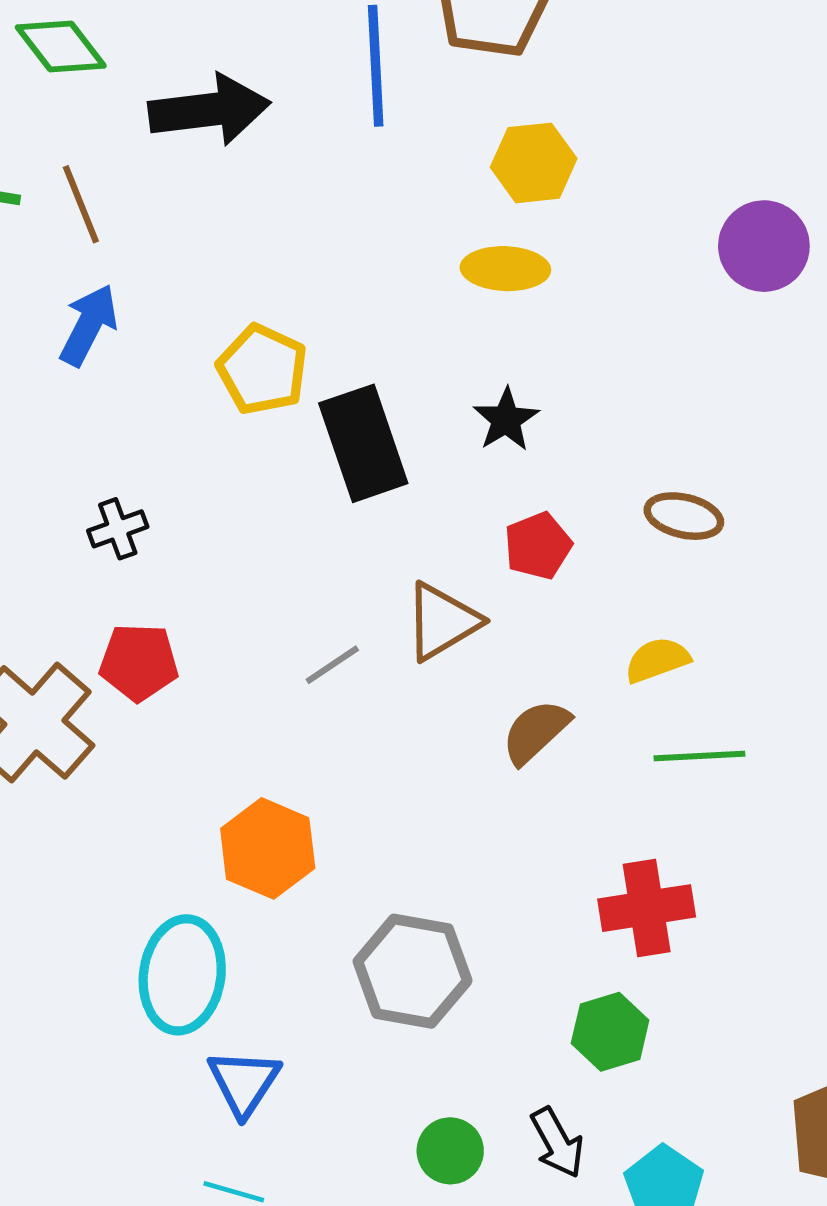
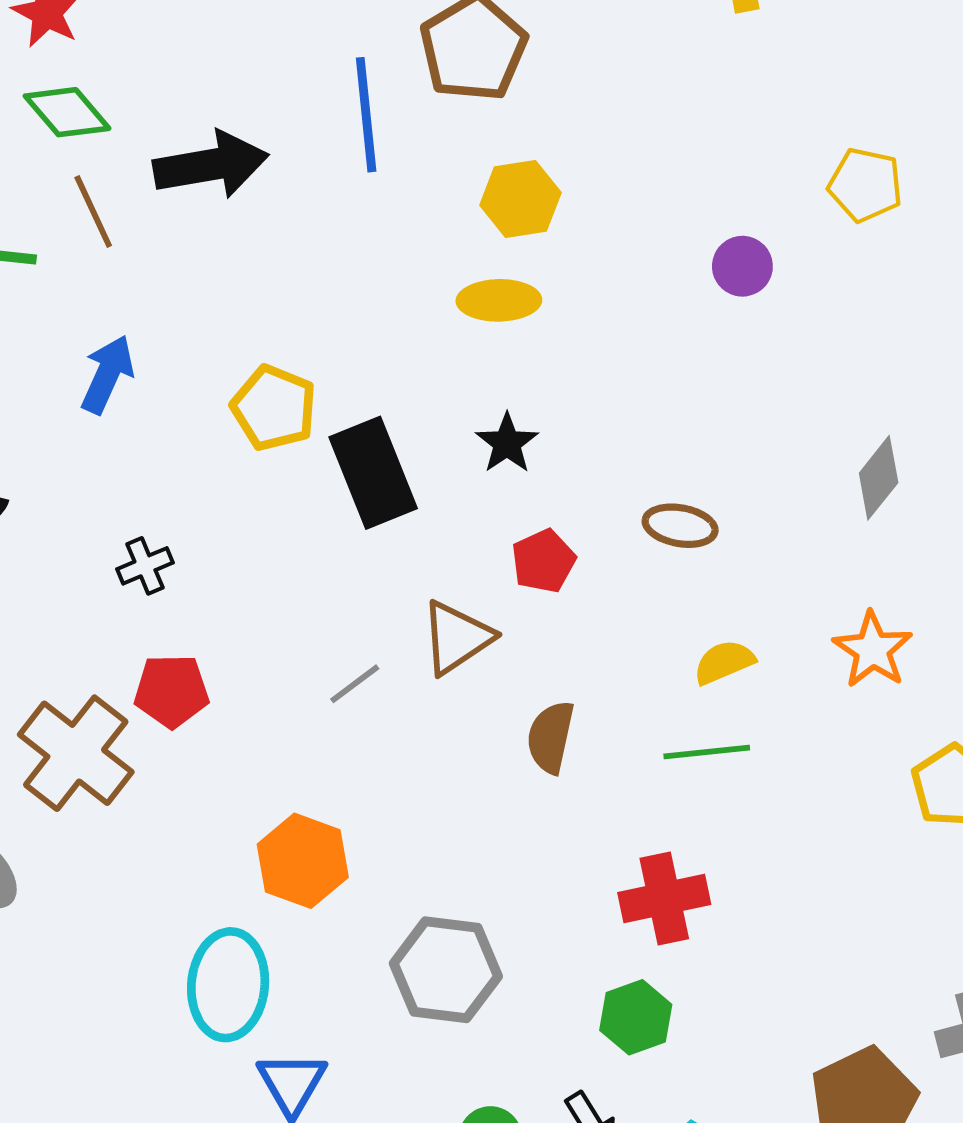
brown line: (81, 204) -> (93, 211), moved
purple circle: (764, 246) -> (742, 266), size x0.7
yellow semicircle: (657, 660) -> (724, 662), moved
brown semicircle: (536, 732) -> (551, 737), turned -32

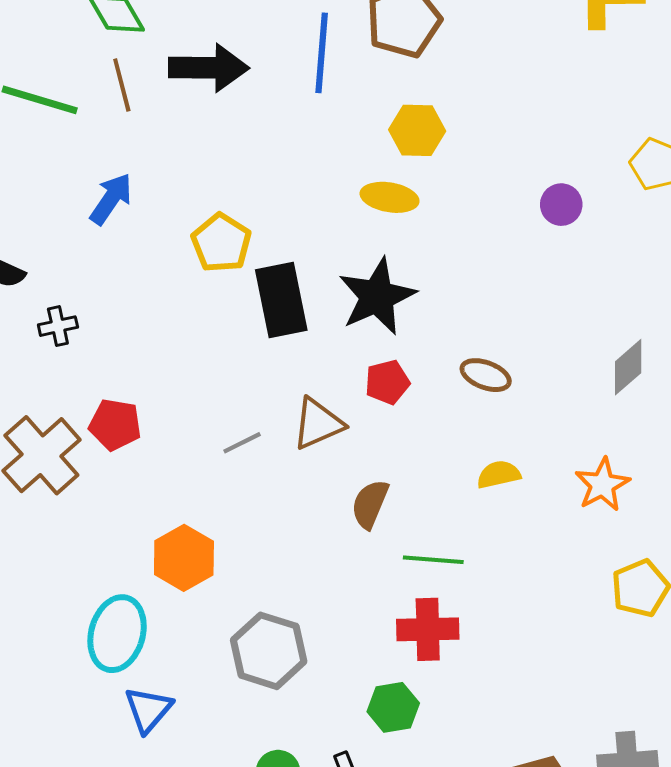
black star: (507, 443) -> (377, 297), size x1.8
black cross: (145, 566) -> (58, 326), moved
green line: (707, 752) -> (433, 560), moved

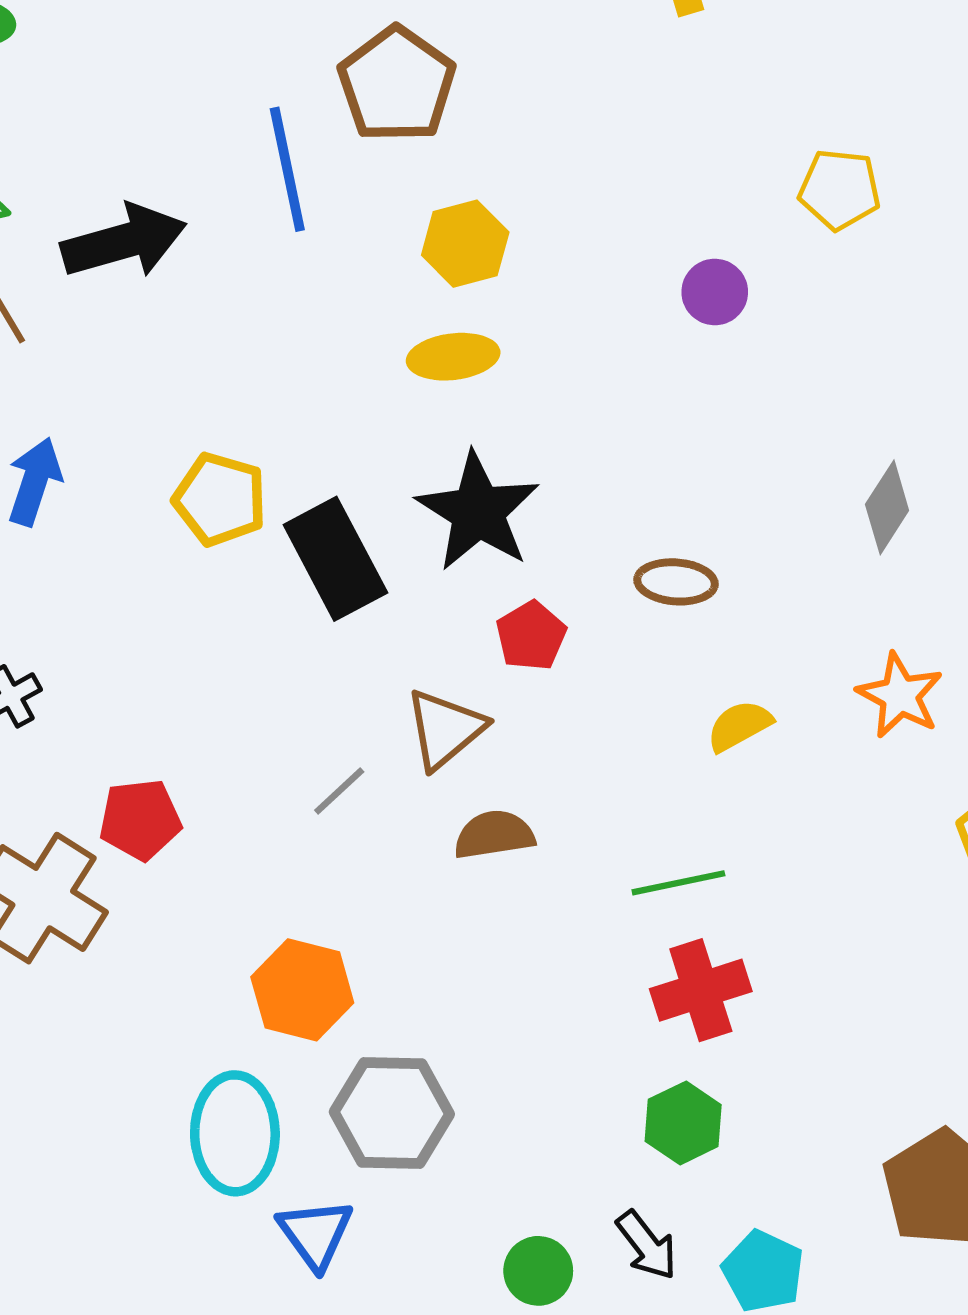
brown semicircle: (370, 504) -> (494, 835), moved, turned 75
gray hexagon: (269, 651) -> (392, 1113), moved

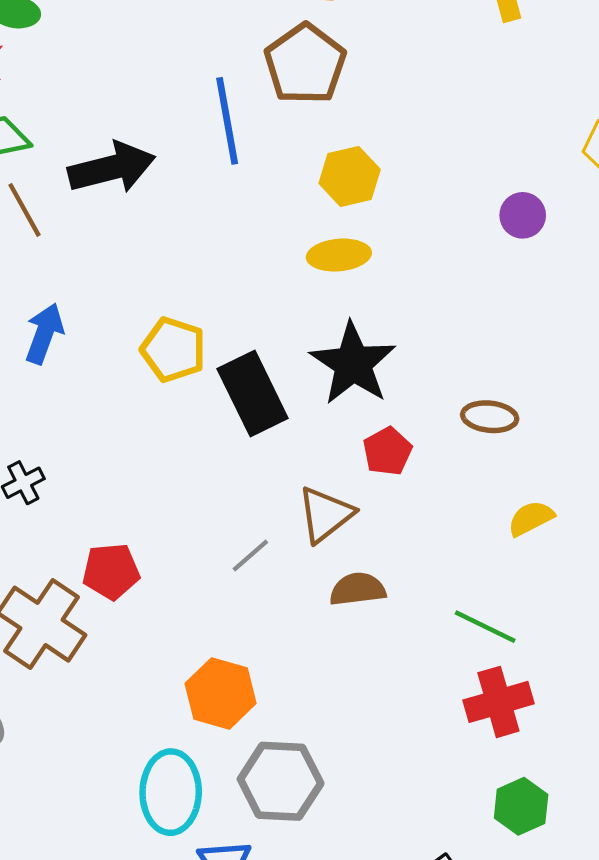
green line: (678, 883) -> (485, 627), turned 36
green hexagon: (683, 1123) -> (521, 806), moved

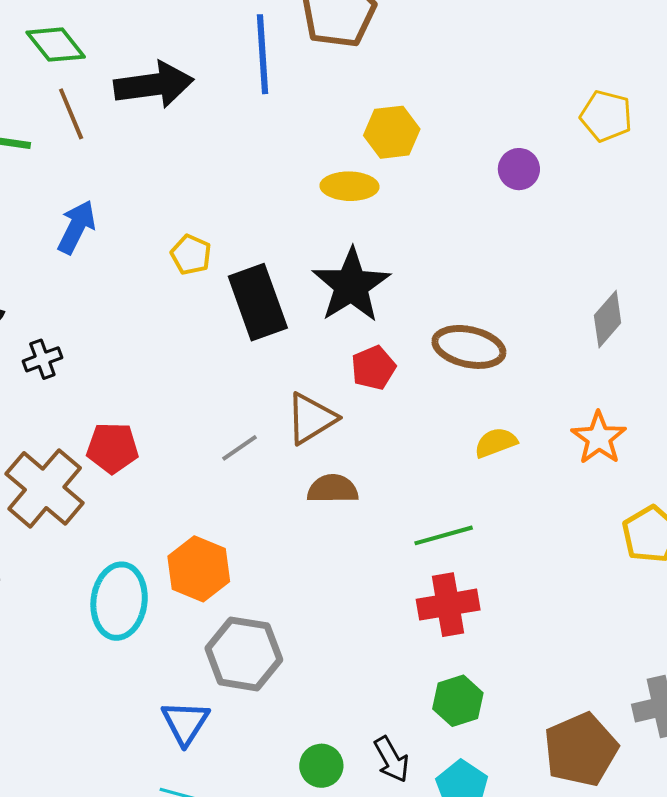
yellow hexagon: (350, 176) -> (392, 132), moved
yellow pentagon: (173, 350) -> (191, 255), size x0.7
brown ellipse: (490, 417) -> (469, 347), size x1.4
green line: (485, 627) -> (444, 535), turned -48
cyan ellipse: (171, 792) -> (119, 601), moved

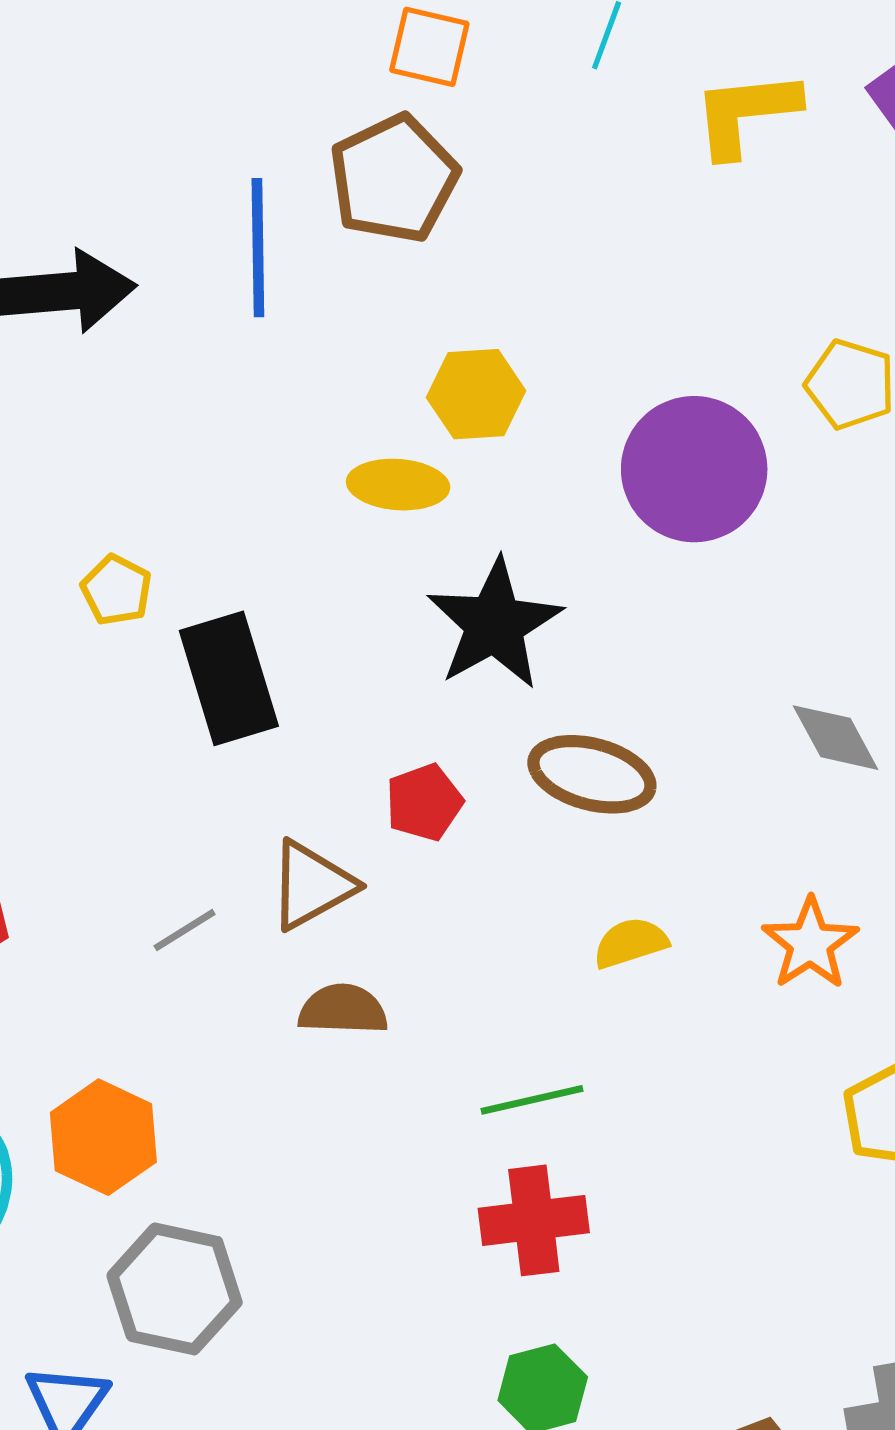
purple circle: (519, 169) -> (694, 469), size x2.0
black star: (351, 285) -> (494, 624), moved
gray diamond: (608, 319) -> (835, 738), turned -72

